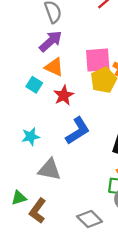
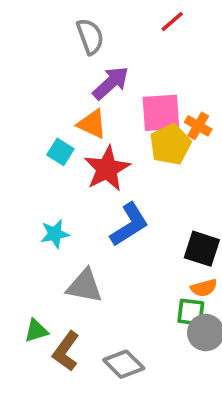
purple arrow: (51, 41) -> (111, 83), moved
red star: (64, 95) -> (107, 169), size x1.4
gray diamond: (90, 219) -> (124, 364), moved

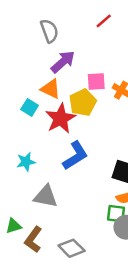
pink square: (161, 113) -> (96, 81), size x0.7
yellow pentagon: (170, 144) -> (83, 102), moved

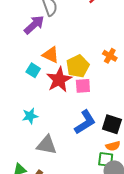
purple arrow: (63, 62) -> (34, 25), moved
pink square: (96, 81) -> (83, 86), moved
blue L-shape: (75, 156) -> (85, 122), moved

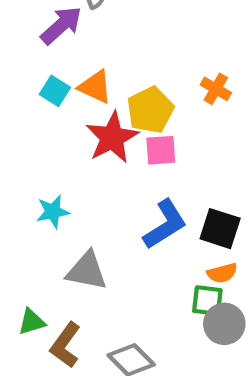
cyan square: (33, 70) -> (55, 91), moved

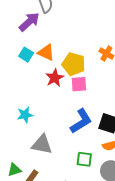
yellow pentagon: (150, 110) -> (74, 64), turned -30
red star: (112, 138) -> (55, 78), size x0.7
green square: (207, 301) -> (84, 159), moved

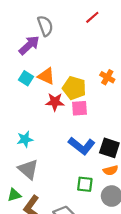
red star: (55, 78) -> (55, 102), turned 30
blue L-shape: (81, 121) -> (82, 146), turned 70
gray triangle: (42, 144) -> (28, 169), moved, turned 30

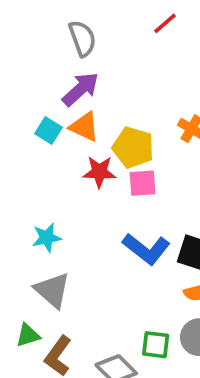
purple arrow: (29, 45) -> (80, 89), moved
green square: (85, 184) -> (156, 345), moved

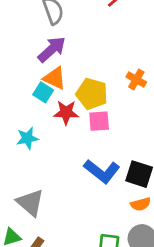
cyan square: (49, 131) -> (43, 92), moved
cyan star: (47, 238) -> (27, 138), moved

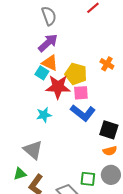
red star: (66, 112) -> (58, 87), size x1.4
cyan star: (27, 138) -> (44, 115), moved
blue L-shape: (102, 171) -> (83, 113), moved

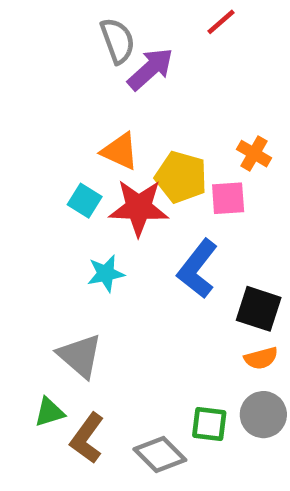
purple arrow: (48, 43) -> (150, 69), moved
cyan square: (42, 73) -> (85, 201), moved
pink square: (81, 93) -> (228, 198), moved
blue L-shape: (83, 113) -> (198, 269), turned 90

